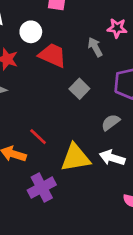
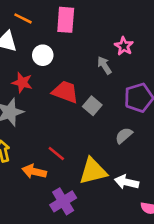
pink star: (117, 28) -> (124, 46), turned 30
red trapezoid: (52, 55) -> (65, 92), moved
white arrow: (112, 158) -> (127, 182), moved

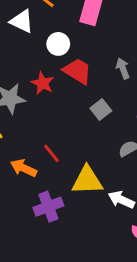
red star: (22, 82) -> (43, 83), moved
red trapezoid: (65, 92) -> (78, 71), moved

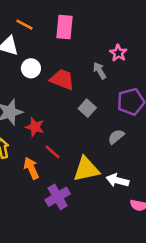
white circle: (58, 44) -> (31, 68), moved
red star: (43, 83) -> (35, 127), moved
orange arrow: (24, 168) -> (31, 168), turned 50

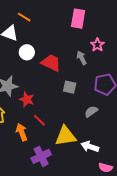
pink rectangle: (64, 27) -> (78, 19), moved
gray square: (87, 108) -> (70, 87), turned -32

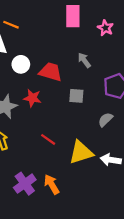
pink star: (97, 45) -> (105, 28), moved
red star: (27, 99) -> (32, 98), moved
orange arrow: (22, 132) -> (52, 184), moved
purple cross: (41, 156) -> (25, 184), moved

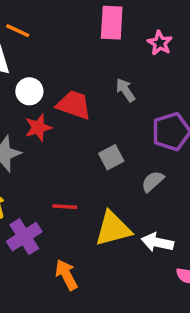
gray square: (76, 96) -> (111, 157), moved, turned -35
red star: (32, 98) -> (38, 128), moved, turned -30
red line: (48, 139) -> (65, 207), turned -35
purple cross: (25, 184) -> (24, 237), moved

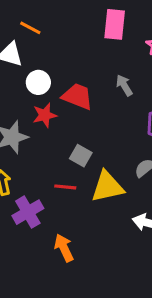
gray square: (111, 157) -> (81, 156), moved, turned -35
yellow triangle: (113, 229) -> (107, 187), moved

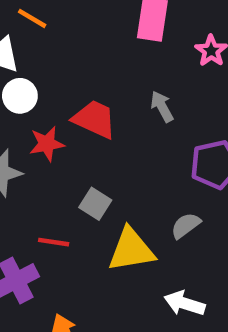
white circle: (38, 82) -> (20, 96), moved
red line: (65, 187) -> (54, 242), moved

